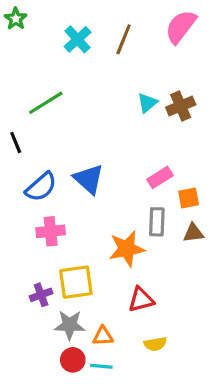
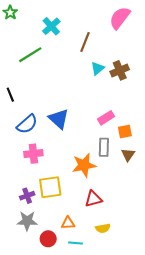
brown line: (124, 39) -> (85, 42), moved
green line: (46, 103) -> (30, 55), moved
brown triangle: (193, 233) -> (128, 155), turned -48
gray star: (70, 325) -> (27, 221), moved
cyan line: (101, 366) -> (75, 243), moved

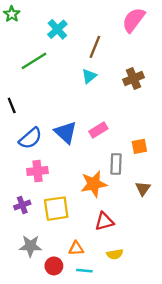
cyan triangle: (98, 68) -> (89, 76), moved
pink rectangle: (106, 118) -> (98, 130), moved
brown triangle: (128, 155) -> (143, 189), moved
purple cross: (27, 196) -> (22, 205), moved

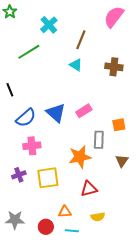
cyan triangle: (89, 76) -> (76, 65), turned -48
brown cross: (134, 78) -> (114, 67), turned 30
gray star: (30, 246) -> (15, 220), moved

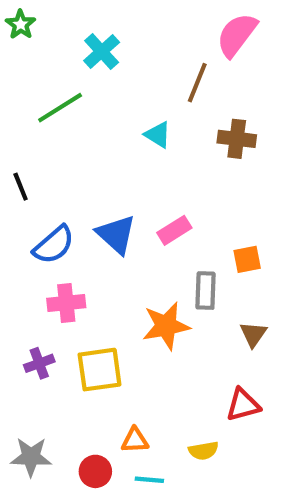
brown line: (81, 40) -> (197, 83), moved
red triangle: (89, 189) -> (243, 405), moved

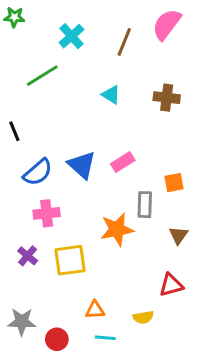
green star: (21, 24) -> (14, 17), turned -30
brown line: (197, 83) -> (124, 42), moved
purple cross: (39, 363) -> (28, 256), turned -30
red circle: (95, 471) -> (57, 339), moved

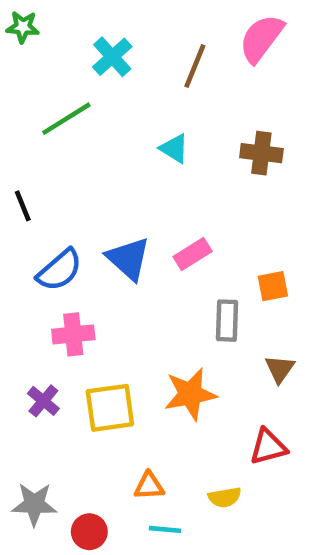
orange star: (117, 229) -> (190, 394), moved

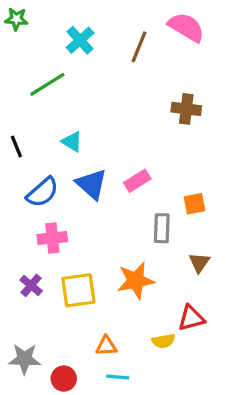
pink semicircle: (261, 38) -> (186, 27), turned 84
cyan triangle: (174, 149) -> (72, 142), moved
yellow semicircle: (225, 497) -> (163, 341), moved

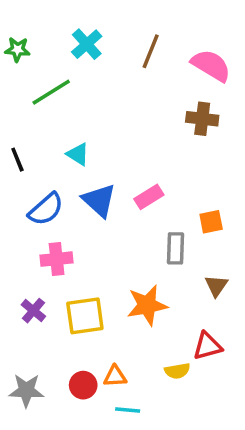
green star: (16, 19) -> (17, 49), moved
pink semicircle: (186, 27) -> (211, 65), moved
red circle: (64, 379) -> (83, 385), moved

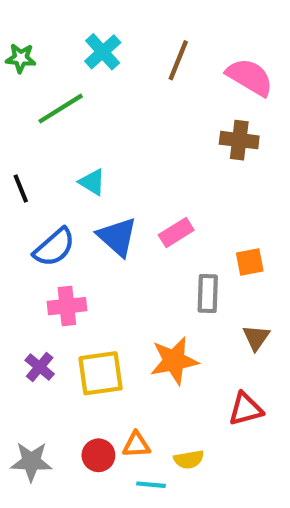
yellow semicircle: (177, 371) -> (189, 459), moved

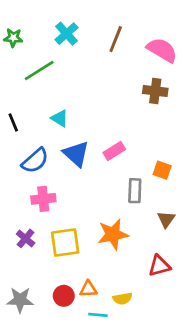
orange square: (250, 262) -> (162, 170), turned 30

